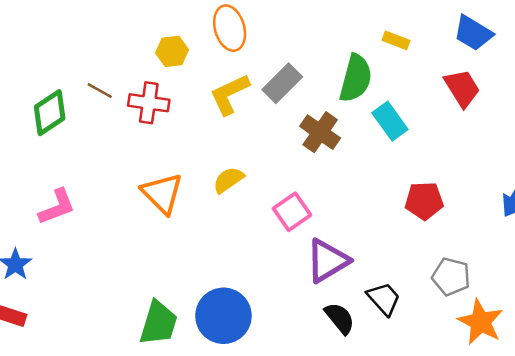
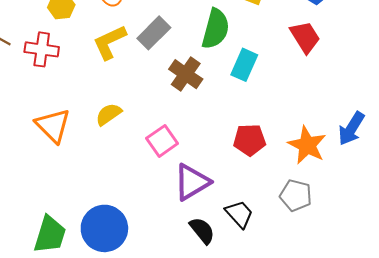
cyan rectangle: (390, 121) -> (244, 65), turned 60
red pentagon: (424, 201) -> (249, 140), moved
orange star: (481, 322) -> (307, 145), moved

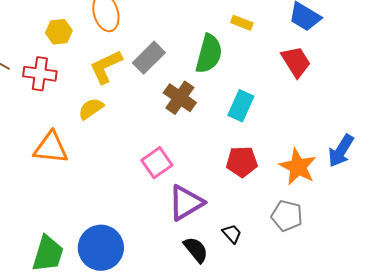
cyan rectangle: (244, 65) -> (241, 106), moved
yellow semicircle: (109, 114) -> (91, 109), moved
orange triangle: (53, 126) -> (51, 148), turned -39
black trapezoid: (239, 214) -> (232, 234), size x0.7

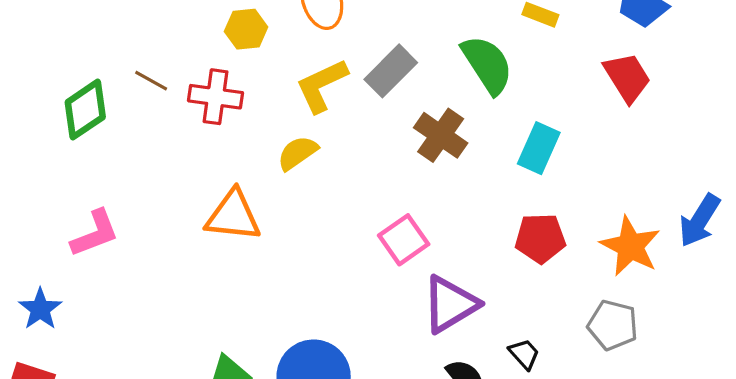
green semicircle: (209, 54) -> (487, 65), turned -48

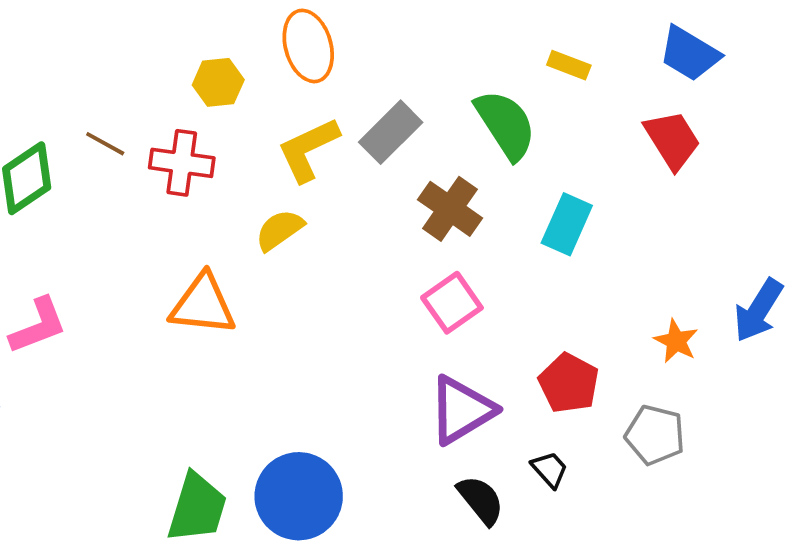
red pentagon: (540, 238) -> (569, 383), moved, turned 30
pink square: (404, 240) -> (452, 303), moved
orange star: (630, 246) -> (676, 341), size x0.6

